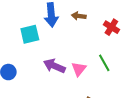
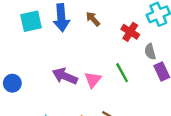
brown arrow: (79, 16) -> (93, 19), turned 40
cyan square: (30, 34) -> (31, 21), moved

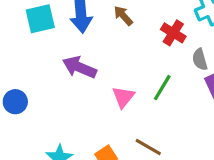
green line: (122, 73) -> (162, 88), turned 60
purple arrow: (65, 76) -> (79, 67), moved

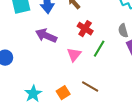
red cross: (173, 33) -> (85, 29), moved

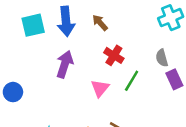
purple arrow: (46, 36) -> (65, 64), turned 85

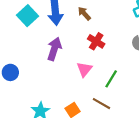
cyan square: (33, 25) -> (27, 16), turned -30
green line: (132, 81) -> (111, 79), moved

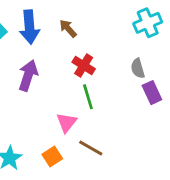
pink triangle: (84, 69) -> (67, 122), moved
green line: (111, 79) -> (88, 97), moved, turned -48

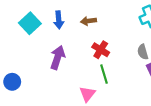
blue arrow: (30, 27) -> (59, 20), size x0.7
brown arrow: (68, 28) -> (88, 21), turned -56

